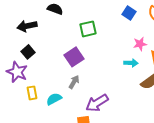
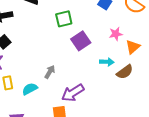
purple square: (74, 57) -> (81, 41), moved
cyan arrow: (131, 63) -> (107, 62), moved

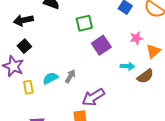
cyan semicircle: (30, 89) -> (50, 78), moved

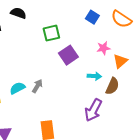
brown semicircle: (145, 76) -> (112, 86), turned -30
purple arrow: (93, 97) -> (93, 110), moved, turned -30

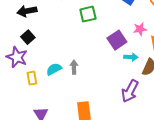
purple square: (68, 55) -> (117, 40), moved
gray arrow: (37, 86) -> (74, 67), turned -32

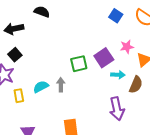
green square: (88, 14) -> (79, 64), moved
purple arrow: (130, 91) -> (117, 109), turned -40

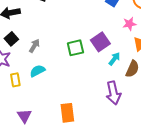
pink star: (127, 47) -> (129, 24), moved
cyan arrow: (118, 75) -> (114, 59), turned -56
gray arrow: (61, 85) -> (34, 46), moved, turned 32

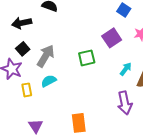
purple square: (100, 42) -> (112, 38), moved
gray arrow: (34, 46) -> (46, 56), size x1.6

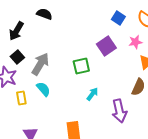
black arrow: (22, 23) -> (16, 31), turned -48
cyan arrow: (126, 69) -> (92, 94), moved
cyan semicircle: (49, 81) -> (43, 89), turned 77

